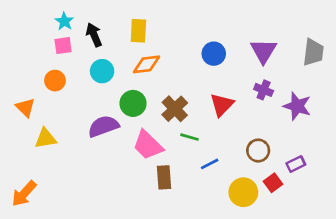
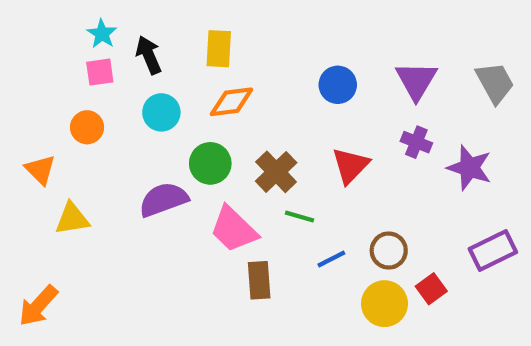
gray trapezoid: (313, 52) -> (495, 83), turned -36
brown circle: (258, 151) -> (389, 251), moved
purple rectangle: (296, 164) -> (493, 251), moved, size x1.5

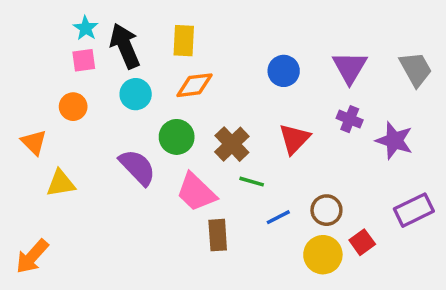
black arrow: (149, 55) -> (125, 46), size x1.4
purple semicircle: (164, 200) -> (137, 167), turned 66

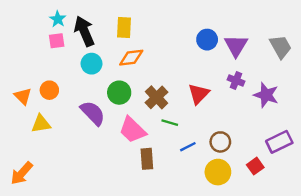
blue circle: (284, 71) -> (207, 40), moved
orange circle: (73, 107) -> (49, 90), moved
red square: (362, 242) -> (255, 166), moved

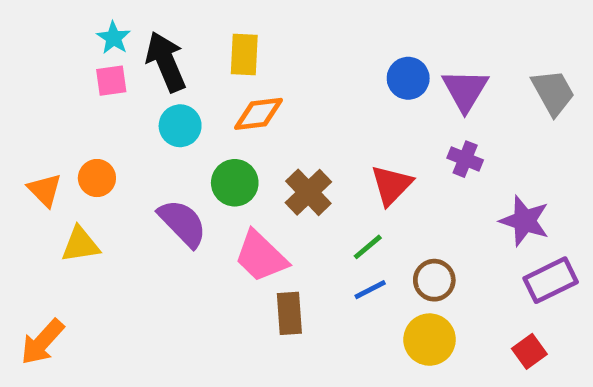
purple star: (266, 95) -> (525, 221), moved
green line: (170, 123) -> (368, 247), moved, turned -56
red square: (255, 166) -> (529, 351), moved

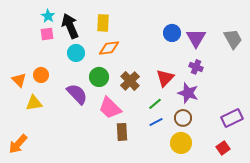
purple star: (525, 221) -> (188, 93), moved

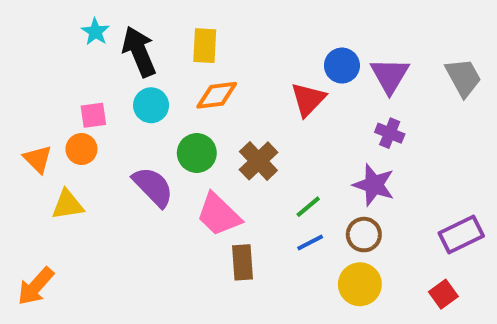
pink square: (47, 34) -> (93, 115), moved
red triangle: (165, 78) -> (308, 99), moved

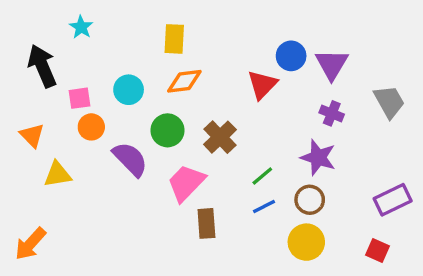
black arrow: (139, 52) -> (42, 66), moved
gray trapezoid: (463, 77) -> (389, 102), moved
orange circle: (81, 149) -> (91, 127), moved
pink trapezoid: (219, 215) -> (186, 183), turned 90
red square: (443, 294) -> (377, 251), turned -30

